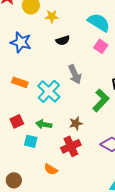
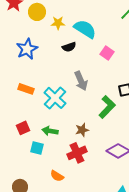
cyan semicircle: (99, 22) -> (85, 29), moved
blue star: (21, 42) -> (27, 49), turned 30

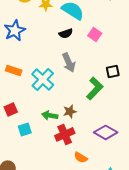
black semicircle: (69, 47) -> (66, 33), moved
green arrow: (50, 131) -> (50, 115), moved
cyan square: (37, 148) -> (25, 129), turned -32
orange semicircle: (57, 176) -> (81, 157), moved

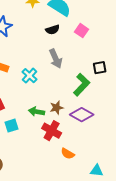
cyan cross: (43, 79) -> (30, 76), size x0.7
purple diamond: (106, 132) -> (82, 115), moved
red cross: (65, 134) -> (52, 131), turned -36

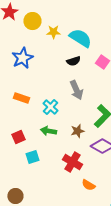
brown star: (57, 108) -> (77, 131), moved
green arrow: (37, 112) -> (48, 131), moved

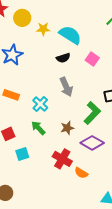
green arrow: (48, 131) -> (38, 128), turned 35
orange semicircle: (88, 185) -> (81, 173), moved

